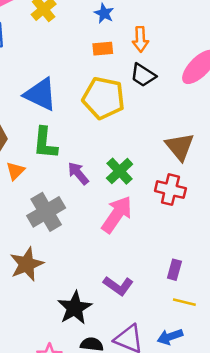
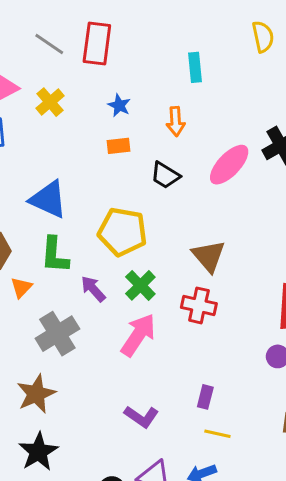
orange arrow: (140, 39) -> (176, 121), moved
yellow pentagon: (104, 98) -> (122, 232), moved
black star: (75, 308) -> (38, 452), moved

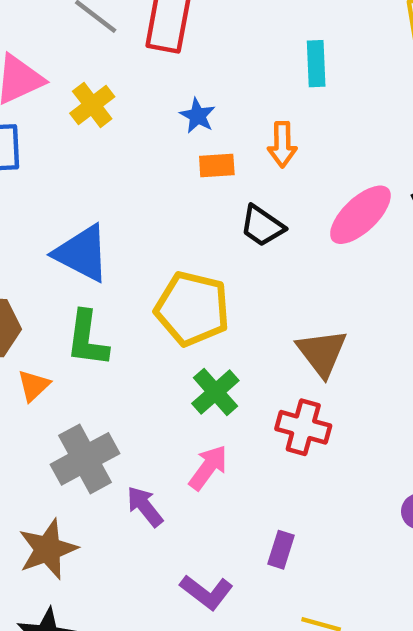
orange rectangle: (119, 146) -> (217, 165), moved
purple arrow: (93, 289) -> (145, 506), moved
pink arrow: (138, 335) -> (208, 467), size x0.7
purple rectangle: (205, 397) -> (281, 550), moved

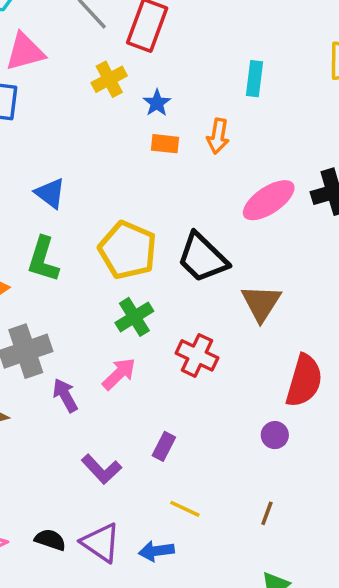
yellow cross: (92, 105) -> (109, 79), moved
black trapezoid: (262, 226) -> (202, 258), moved, size x1.5
blue triangle: (82, 253) -> (50, 193), size x0.7
brown triangle: (322, 353) -> (261, 303), moved

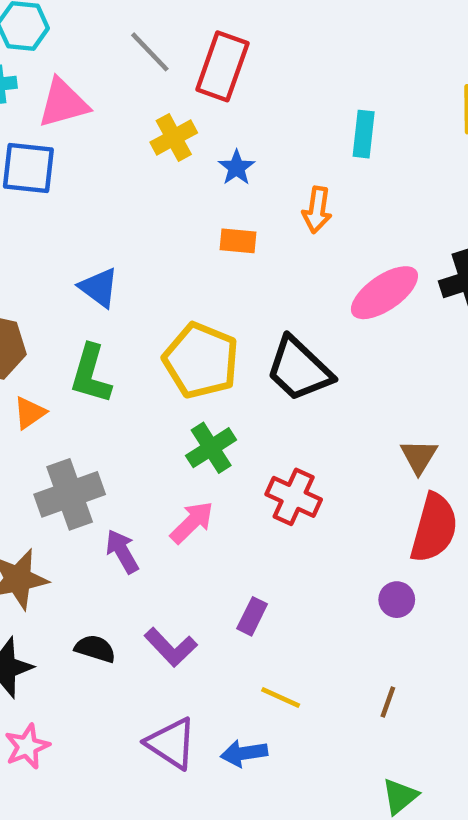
orange rectangle: (165, 144) -> (238, 241), moved
brown triangle: (261, 303) -> (419, 456), moved, size x0.7
black semicircle: (50, 540) -> (95, 649), moved

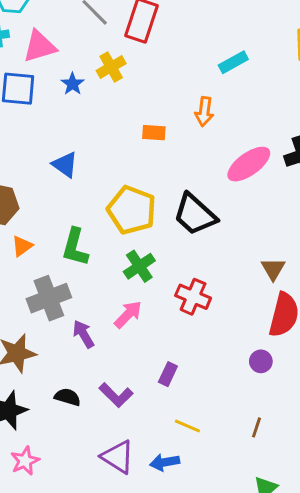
cyan rectangle: (364, 134) -> (233, 62), turned 56
blue star: (237, 168) -> (73, 84), moved
green L-shape: (91, 374) -> (75, 247), moved

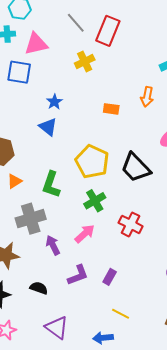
blue star: (73, 84) -> (54, 102), moved
purple L-shape: (116, 395) -> (78, 275), moved, turned -70
purple triangle: (118, 457) -> (57, 328), moved

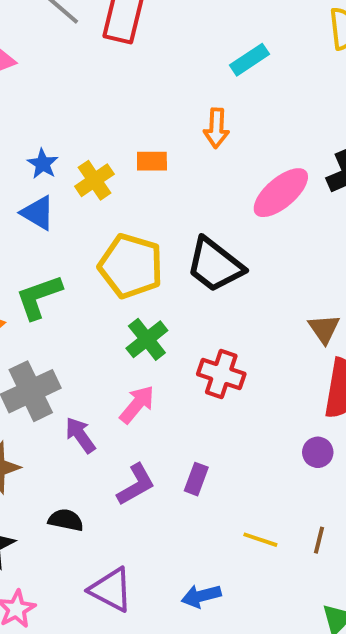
yellow cross: (85, 61) -> (94, 180), moved
green L-shape: (51, 185) -> (39, 297), moved, turned 60
yellow line: (121, 314) -> (260, 540), moved

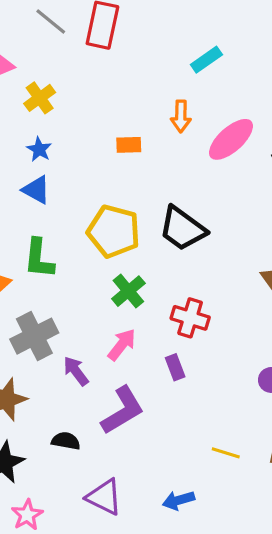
yellow cross: (94, 180) -> (40, 98), moved
pink ellipse: (281, 193) -> (231, 139), moved
green L-shape: (39, 297) -> (39, 259), turned -63
purple rectangle: (196, 479) -> (175, 367), moved, turned -40
purple L-shape: (136, 485) -> (123, 410), size x1.4

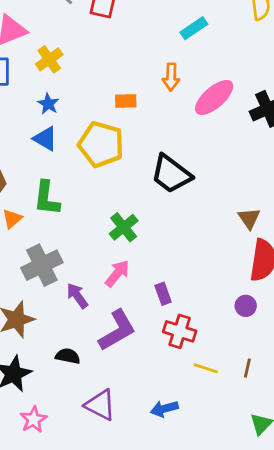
yellow pentagon: (114, 231) -> (101, 144), moved
red cross: (190, 318) -> (180, 331), moved

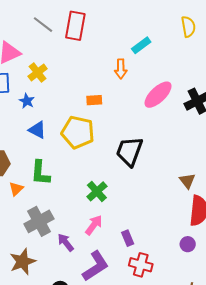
orange arrow: (171, 77) -> (121, 69), moved
blue star: (48, 104) -> (27, 101), moved
black trapezoid: (171, 174) -> (129, 151), turned 76

